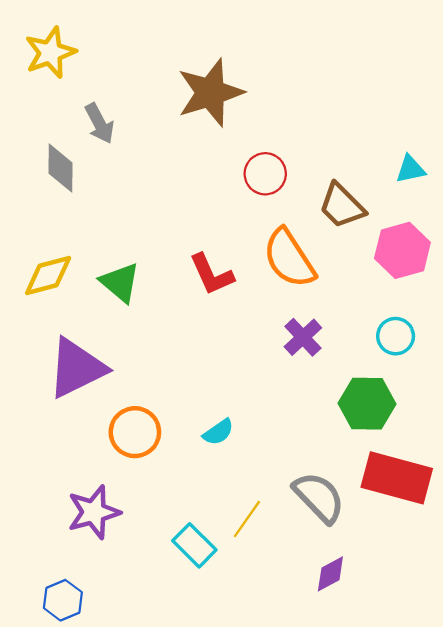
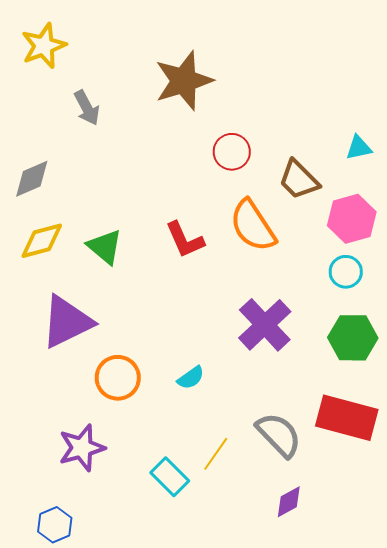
gray diamond: (61, 168) -> (32, 179), moved, turned 66
cyan circle: (396, 336) -> (346, 272), moved
purple cross: (303, 337) -> (265, 325), moved, size x1.6
green hexagon: (367, 404) -> (353, 338), moved

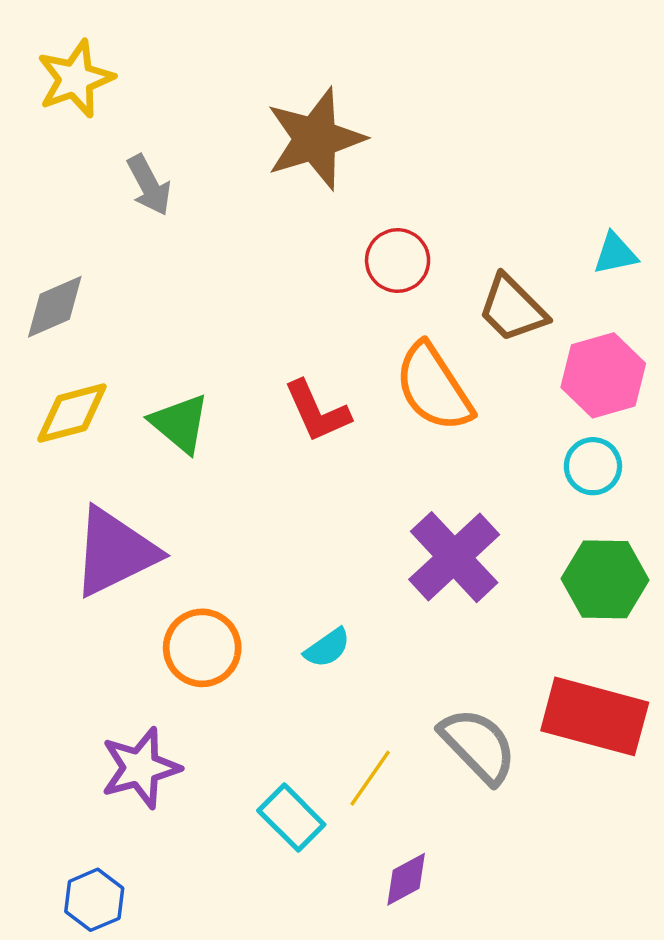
purple diamond: (289, 502) -> (406, 879), moved

